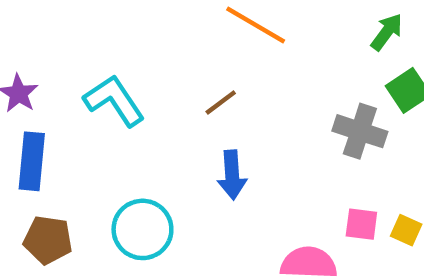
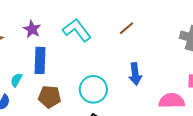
blue arrow: (232, 175) -> (135, 74), moved

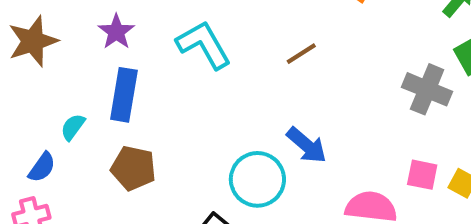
blue arrow: (135, 74) -> (307, 145), turned -50
cyan circle: (93, 89) -> (257, 179), moved

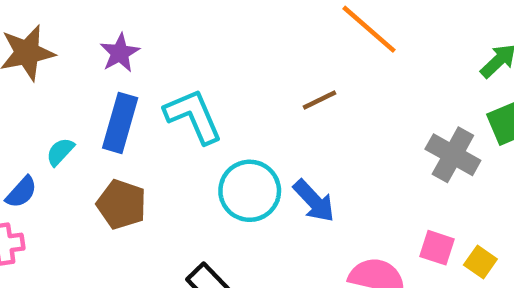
cyan L-shape: (204, 45) -> (193, 116), moved
cyan circle: (257, 179) -> (250, 191), moved

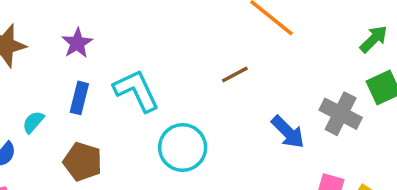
blue rectangle: (120, 123) -> (79, 98), size x0.7
blue arrow: (314, 201) -> (288, 132), moved

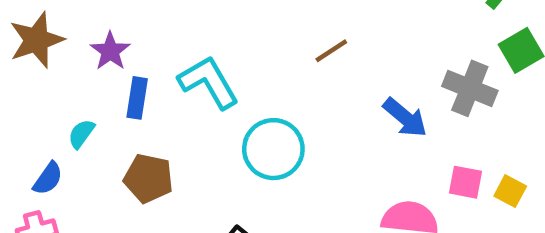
purple star: (77, 43) -> (110, 51), moved

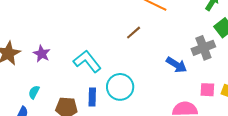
brown line: (331, 51) -> (134, 33), moved
gray cross: (470, 88) -> (203, 48), turned -35
blue rectangle: (137, 98) -> (92, 97), moved

